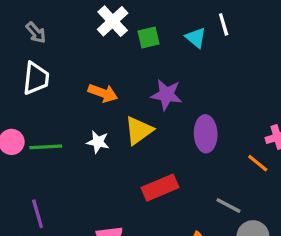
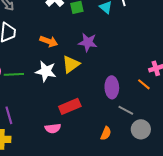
purple ellipse: (206, 134) -> (112, 87), moved
white star: (98, 142) -> (46, 71), size x1.5
red rectangle: (160, 188) -> (70, 106), moved

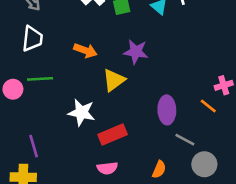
white star: (46, 71) -> (81, 113), moved
green line: (14, 74) -> (40, 79), moved
pink semicircle: (53, 128) -> (107, 168), moved

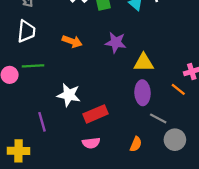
yellow triangle: (114, 80) -> (144, 63), moved, turned 35
purple line: (34, 146) -> (42, 122), moved

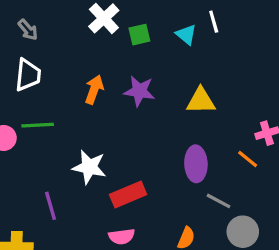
orange arrow: (72, 41) -> (94, 90), turned -90
purple star: (116, 42) -> (139, 91), moved
yellow triangle: (144, 63) -> (201, 101), moved

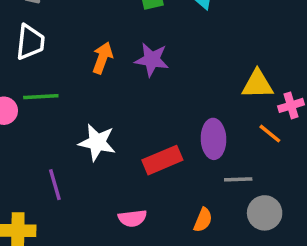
yellow triangle: (201, 101) -> (258, 84), moved
red rectangle: (128, 195) -> (162, 160), moved
gray line: (219, 201) -> (238, 179), turned -30

